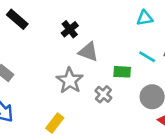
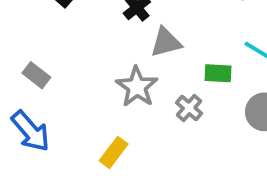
gray triangle: (88, 52) -> (166, 42), turned -35

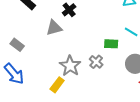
gray triangle: (166, 42) -> (54, 28), moved
gray star: (137, 87) -> (70, 66), moved

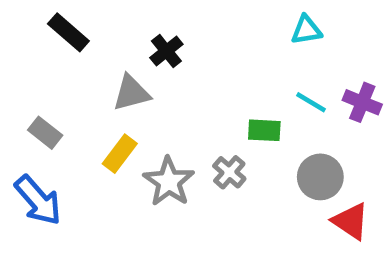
yellow rectangle: (57, 85) -> (120, 154), moved

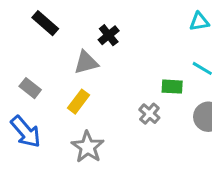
gray star: (169, 182) -> (88, 147), moved

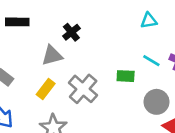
black rectangle: (45, 23) -> (17, 22), turned -40
gray cross: (149, 114) -> (83, 89), moved, size x1.6

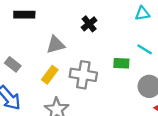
black cross: (71, 32) -> (89, 24), moved
gray cross: (83, 89) -> (83, 75), turned -32

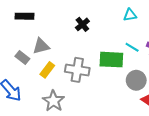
gray triangle: (56, 45) -> (41, 46), moved
green rectangle: (121, 63) -> (111, 60), size x1.6
gray rectangle: (13, 64) -> (22, 58), moved

